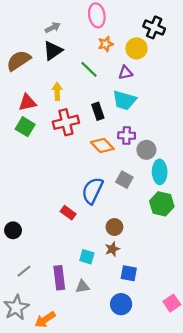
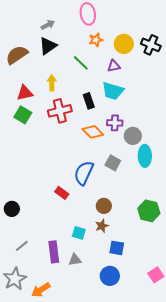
black cross: (154, 27) -> (151, 45), moved
green hexagon: (162, 204) -> (149, 211), moved

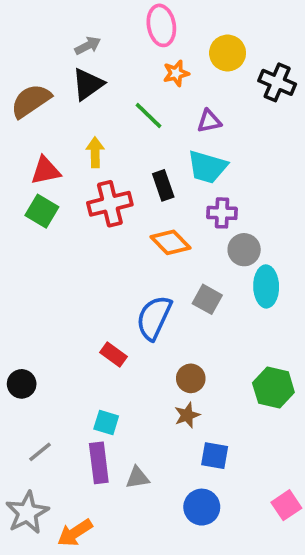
yellow circle: (124, 44) -> (228, 53), moved
purple cross: (115, 123) -> (222, 213), moved
cyan square: (79, 233) -> (106, 423), moved

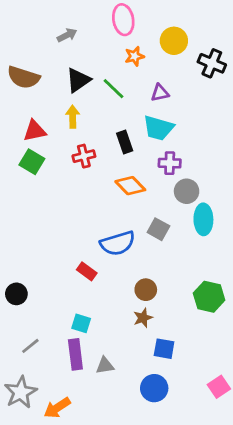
black triangle: (88, 84) -> (78, 80), moved
brown semicircle: (31, 101) -> (23, 77), turned -128
red cross: (110, 204) -> (84, 156), size x0.7
blue semicircle: (154, 318) -> (118, 243), turned -132

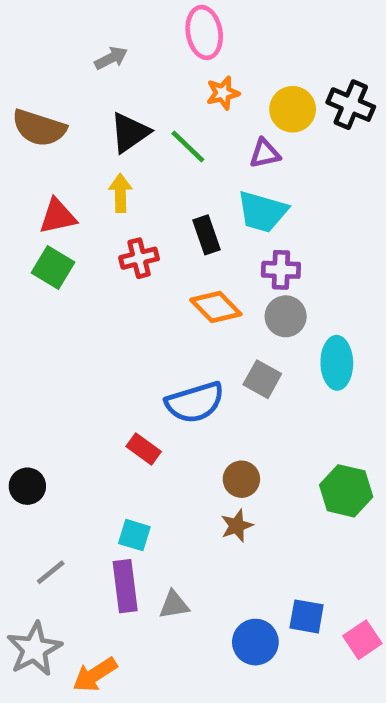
yellow circle: (174, 41) -> (293, 109), moved
gray circle: (187, 191) -> (286, 316), moved
blue square: (164, 349) -> (307, 616), moved

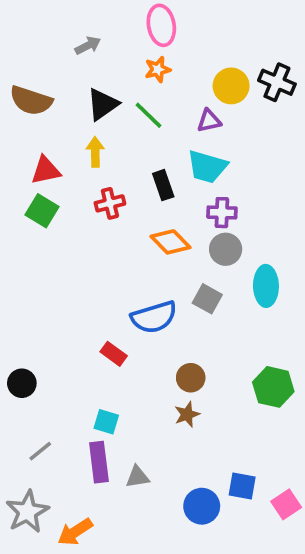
orange star: (223, 93) -> (158, 69), moved

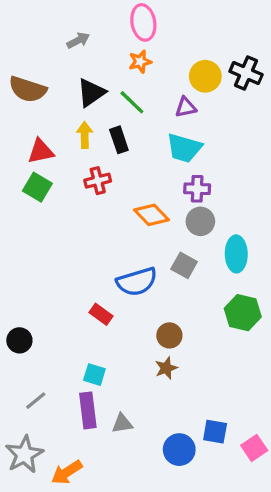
black rectangle: (163, 185) -> (119, 140), moved
green hexagon: (273, 387) -> (243, 313), moved

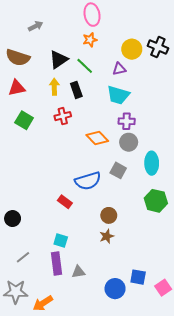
gray arrow: (78, 40) -> (36, 26), moved
red triangle: (41, 151) -> (17, 88), moved
gray star: (24, 454) -> (16, 292), turned 30

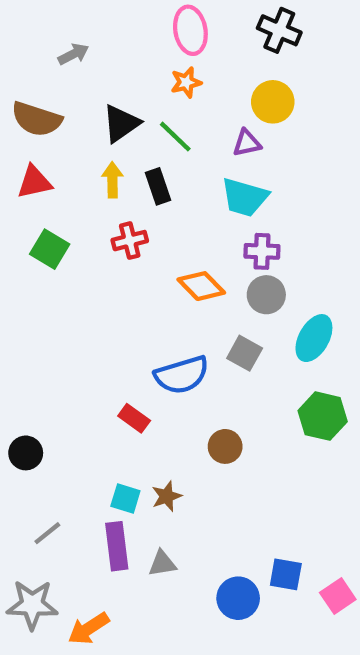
black cross: (158, 47) -> (279, 30), moved
cyan ellipse: (152, 163) -> (314, 338), turned 30
brown star: (107, 236) -> (167, 496), moved

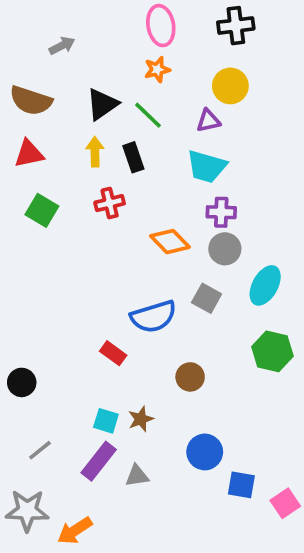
black cross: (279, 30) -> (236, 26), turned -30
purple rectangle: (117, 546) -> (99, 461), turned 45
blue circle: (238, 598) -> (205, 452), moved

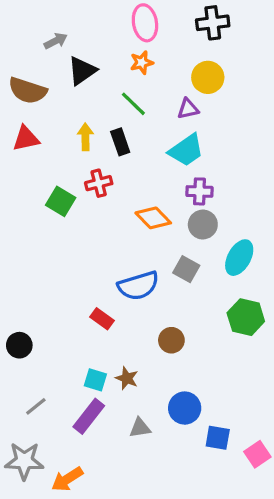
black triangle: (102, 104) -> (82, 71), moved
cyan trapezoid: (207, 166) -> (186, 150), turned -51
green square: (42, 210) -> (61, 201), moved
brown star: (141, 419) -> (127, 378), turned -30
gray triangle: (137, 476) -> (140, 428), moved

